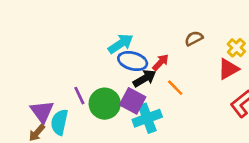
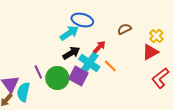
blue ellipse: (133, 61) -> (82, 20), moved
black arrow: (145, 78) -> (71, 53), moved
cyan cross: (147, 118) -> (89, 63), moved, turned -35

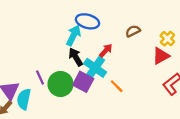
cyan arrow: (69, 33) -> (73, 35), turned -30
black arrow: (71, 53) -> (76, 57), turned -90
orange line: (110, 66) -> (117, 86), moved

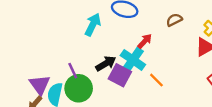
cyan arrow: (73, 35) -> (93, 25), moved
black arrow: (76, 57) -> (106, 63), moved, turned 90
green circle: (60, 84) -> (79, 88), moved

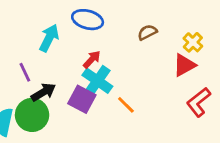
red arrow: (145, 41) -> (92, 59), moved
black arrow: (106, 63) -> (43, 92), moved
purple line: (73, 71) -> (25, 72), moved

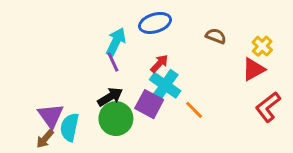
blue ellipse: (88, 20) -> (155, 23), turned -32
brown semicircle: (147, 32) -> (216, 36), turned 48
purple line: (25, 72) -> (113, 62), moved
green circle: (32, 115) -> (116, 119), moved

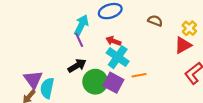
red arrow: (159, 64) -> (113, 41), turned -112
purple square: (149, 104) -> (113, 83), moved
orange line: (194, 110) -> (139, 75), turned -56
green circle: (116, 119) -> (95, 82), moved

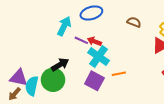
purple line: (79, 40) -> (81, 40), moved, turned -40
purple triangle: (33, 80) -> (19, 78), turned -42
green circle: (95, 82) -> (53, 80), moved

